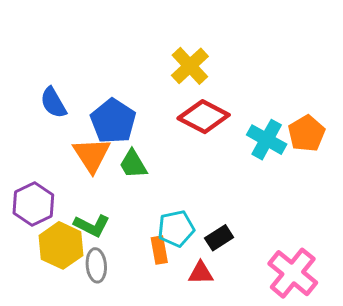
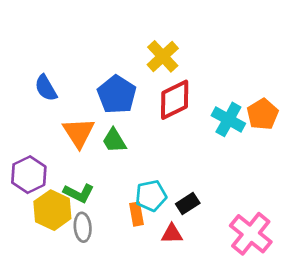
red diamond: (204, 117) -> (175, 100), turned -54
blue pentagon: (113, 121) -> (117, 95), moved

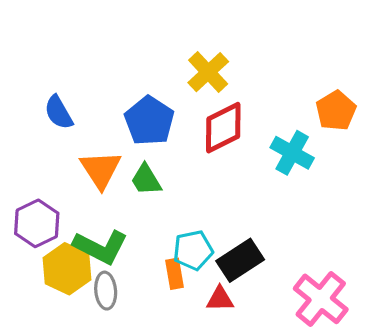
orange pentagon: (263, 114) -> (336, 111), moved
green L-shape: (79, 193) -> (101, 247), size x1.4
black rectangle: (188, 204) -> (240, 260), size x1.5

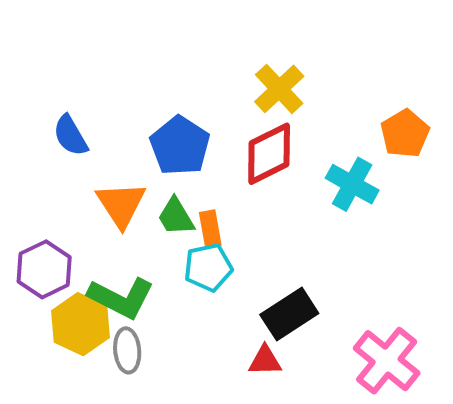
yellow cross: (208, 72) -> (279, 89), moved
cyan pentagon: (193, 250) -> (208, 267), moved
orange rectangle: (175, 274) -> (210, 229), moved

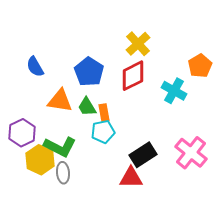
orange triangle: (121, 204) -> (60, 101), turned -48
red triangle: (265, 361) -> (131, 178), size x1.4
pink cross: (387, 361) -> (191, 153), moved

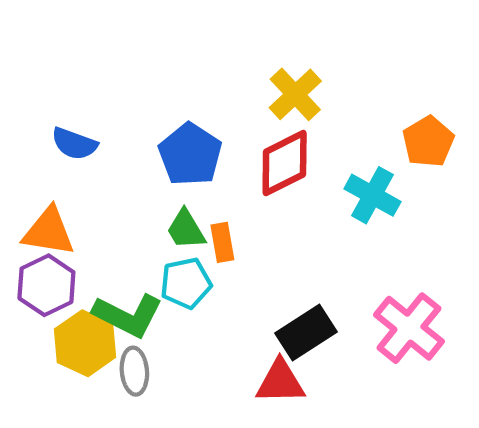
blue semicircle: (35, 67) -> (74, 144), turned -40
orange triangle: (60, 101) -> (49, 232), moved
cyan pentagon: (103, 132) -> (186, 283), moved

